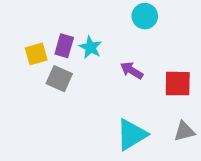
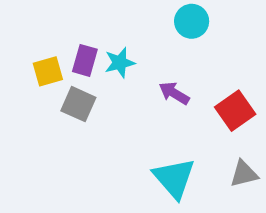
cyan star: (90, 47) -> (120, 63), turned 30
red square: (178, 84) -> (235, 111), turned -36
cyan triangle: (132, 135) -> (174, 178), turned -40

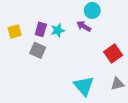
yellow square: (48, 71) -> (15, 31), moved
purple arrow: (174, 93) -> (84, 26), moved

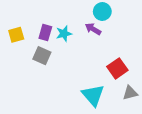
red square: (113, 53) -> (117, 68), moved

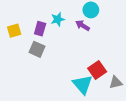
cyan star: (64, 34) -> (58, 19), moved
red square: (117, 68) -> (97, 70), moved

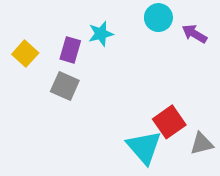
purple arrow: (83, 26) -> (194, 34), moved
yellow square: (14, 31) -> (25, 54), turned -32

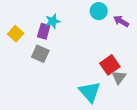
cyan star: (101, 34) -> (53, 21), moved
red square: (169, 122) -> (110, 65), moved
gray triangle: (202, 144) -> (119, 77), moved, turned -40

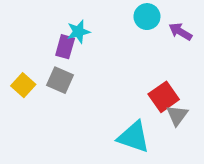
yellow square: (16, 34) -> (23, 85), moved
cyan triangle: (90, 92) -> (134, 137), turned -30

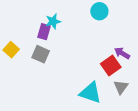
purple arrow: (180, 32) -> (122, 53), moved
yellow square: (23, 85) -> (11, 50), moved
gray triangle: (177, 115) -> (121, 87), moved

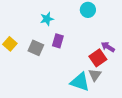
purple rectangle: (44, 32) -> (58, 41), moved
gray triangle: (121, 87) -> (95, 75), moved

